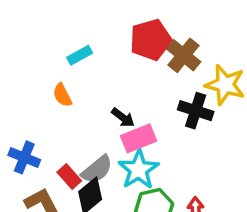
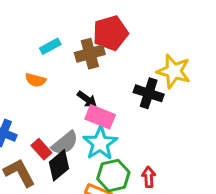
brown cross: (184, 55) -> (90, 54), moved, turned 36
orange semicircle: (62, 95) -> (35, 80), turned -48
pink rectangle: (139, 138) -> (100, 117), turned 44

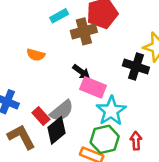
cyan rectangle: (50, 46) -> (59, 16), moved
cyan star: (100, 143) -> (111, 111), moved

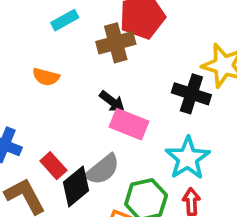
cyan rectangle: (59, 16) -> (65, 20), moved
gray semicircle: (62, 111) -> (103, 169), moved
cyan star: (111, 111) -> (188, 158), moved

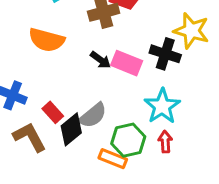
orange semicircle: (46, 77) -> (47, 40), size x1.6
pink rectangle: (129, 124) -> (127, 63), moved

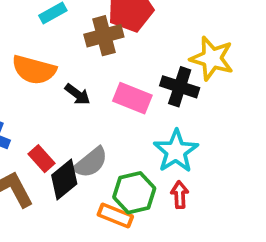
black arrow: (101, 60) -> (77, 94), moved

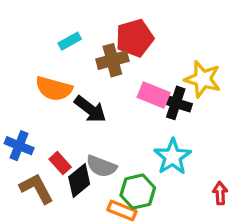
black arrow: (77, 94) -> (90, 109), size x1.5
pink rectangle: (132, 98) -> (154, 95), moved
gray semicircle: (91, 162) -> (101, 166), turned 60
red arrow: (180, 195) -> (220, 193), moved

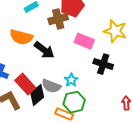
black cross: (176, 103) -> (103, 64), moved
cyan star: (173, 157) -> (71, 80), moved, size x0.6
red rectangle: (60, 163) -> (25, 84), size x1.5

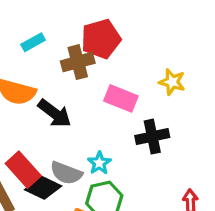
yellow star: (115, 31) -> (172, 82), size x0.7
black cross: (103, 64) -> (152, 137), turned -30
black diamond: (37, 95) -> (43, 188), turned 65

